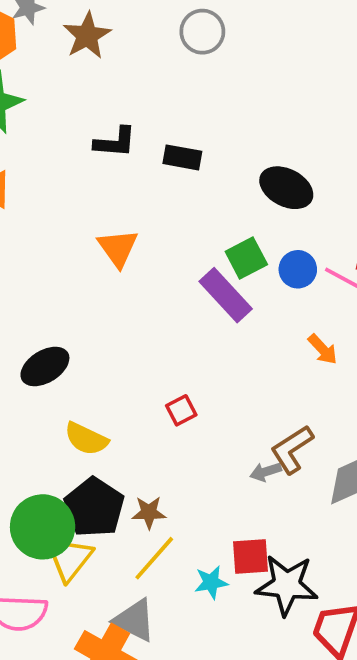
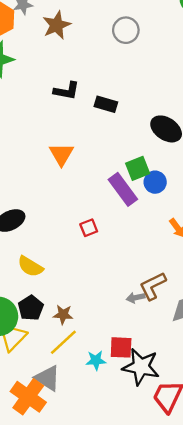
blue circle: (298, 269) -> (155, 182), moved
red square: (181, 410) -> (89, 228), moved
black pentagon: (94, 507) -> (31, 308), size x0.7

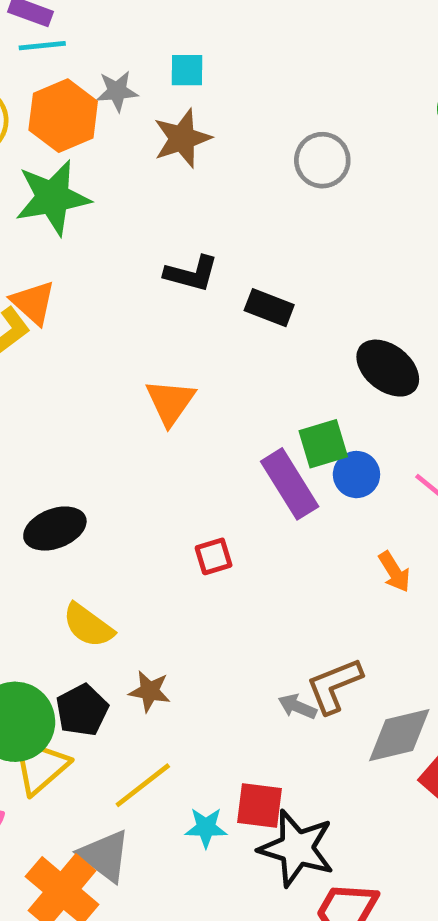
gray arrow: (136, 298) -> (297, 707), turned 30
brown star: (63, 315) -> (150, 691), moved

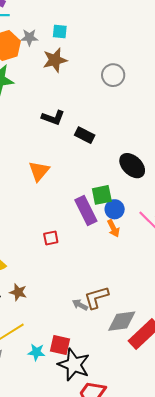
orange arrow: (394, 572) -> (113, 228), moved

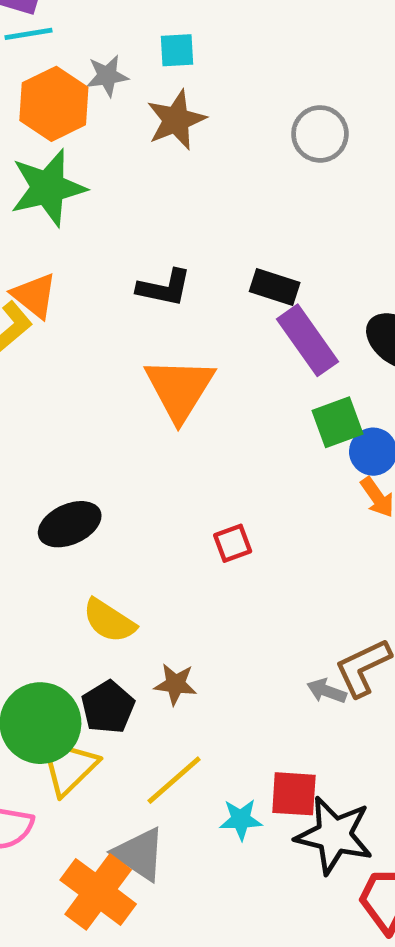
black L-shape: (53, 118) -> (164, 288), moved
orange triangle: (39, 171) -> (180, 389), size x1.4
purple rectangle: (86, 210) -> (307, 340), moved

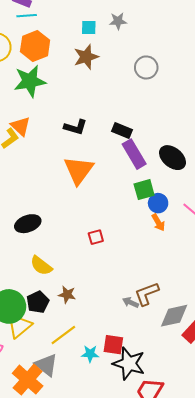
gray star: (107, 76) -> (118, 21), moved

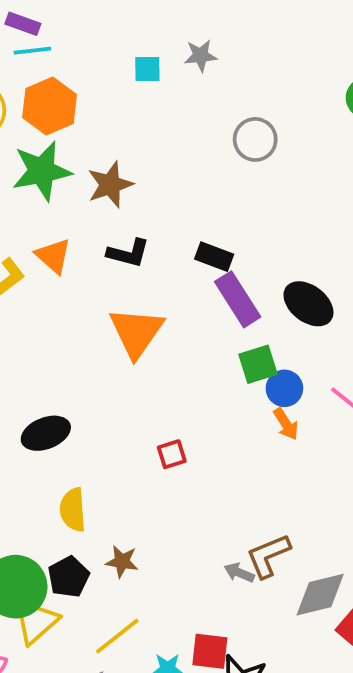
brown star: (86, 57) -> (110, 185), moved
orange triangle: (21, 126) -> (53, 256), moved
yellow semicircle: (41, 266) -> (73, 510), turned 50

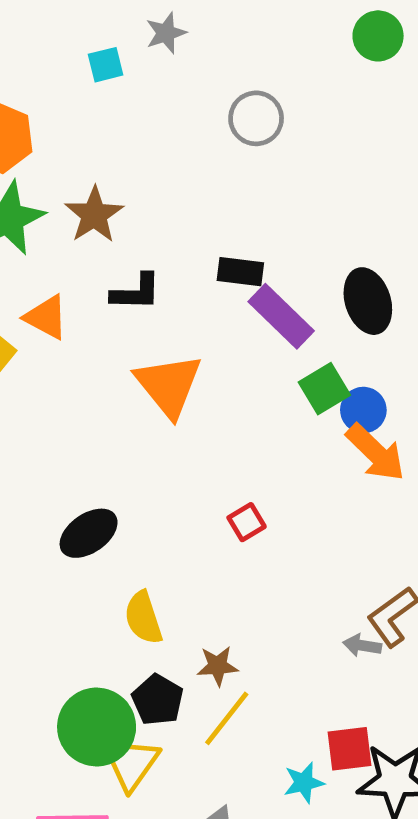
black ellipse: (308, 304) -> (368, 301), turned 48
orange arrow: (286, 424) -> (375, 453), size x1.6
yellow line: (117, 636) -> (227, 718), moved

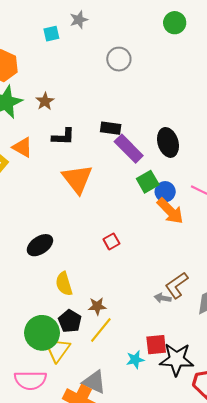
brown star: (94, 215) -> (45, 101), size x0.7

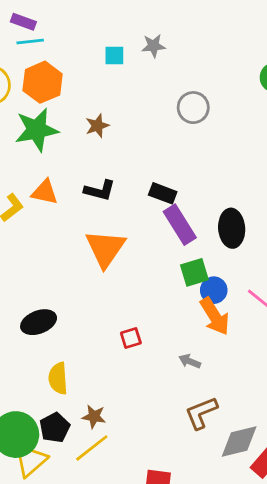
brown star: (45, 101) -> (97, 126), moved
orange triangle: (22, 147) -> (45, 192), turned -30
gray arrow: (163, 298) -> (190, 361), moved

